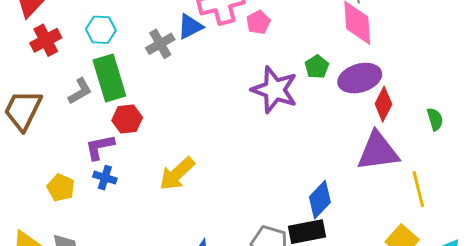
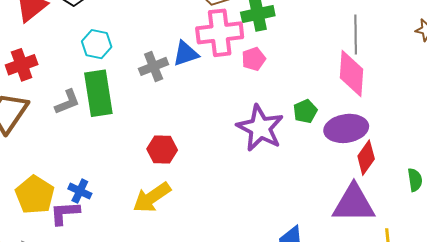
red cross: (46, 40) -> (22, 65), moved
red hexagon: (127, 119) -> (162, 150), moved
purple L-shape: (100, 147) -> (65, 213), moved
yellow pentagon: (61, 188) -> (35, 195), size x1.4

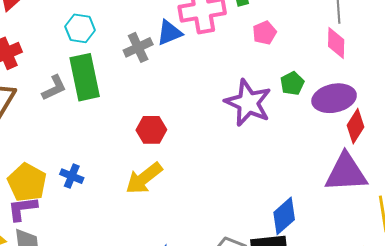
pink pentagon: (254, 59) -> (265, 33), moved
pink diamond: (351, 73) -> (336, 43), size x0.7
purple L-shape: (65, 213) -> (22, 209), moved

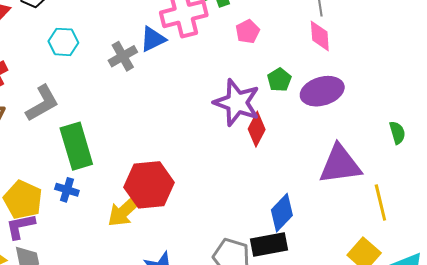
green rectangle: (85, 77) -> (76, 146), moved
gray L-shape: (54, 88) -> (42, 103), size x1.4
red diamond: (356, 126) -> (257, 129), moved
red hexagon: (151, 130) -> (149, 185), moved, size x1.6
yellow arrow: (144, 178) -> (125, 210), moved

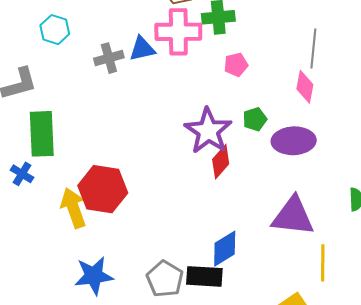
yellow arrow: (125, 210) -> (73, 208), turned 99

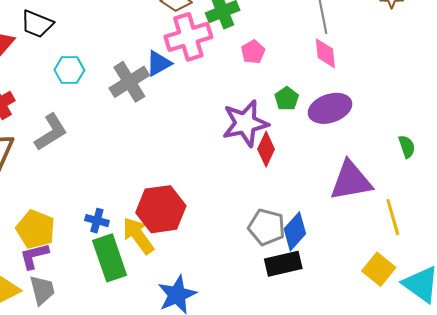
gray cross: (109, 58) -> (129, 82), size x1.4
purple star: (208, 131) -> (245, 123), turned -30
green rectangle: (42, 134) -> (110, 258), moved
blue cross: (22, 174) -> (97, 221), moved
gray pentagon: (165, 279) -> (267, 227), moved

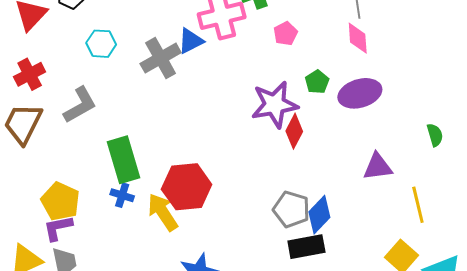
purple triangle: (351, 181) -> (378, 167), size x0.7
green rectangle: (110, 258) -> (124, 160), moved

